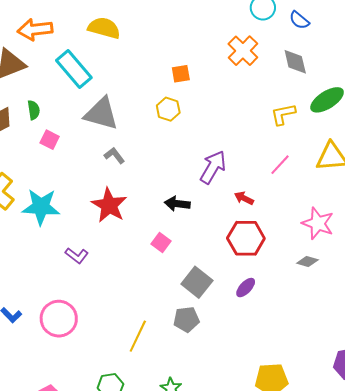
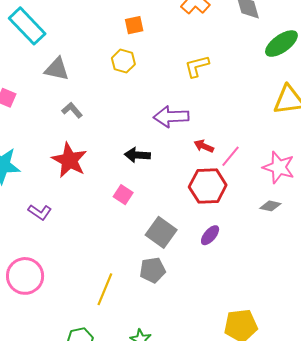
gray triangle: (101, 114) -> (57, 69), size x0.7
yellow L-shape: (283, 114) -> (197, 66), moved
pink line: (280, 165) -> (231, 156), moved
purple arrow: (213, 167) -> (171, 117), turned -120

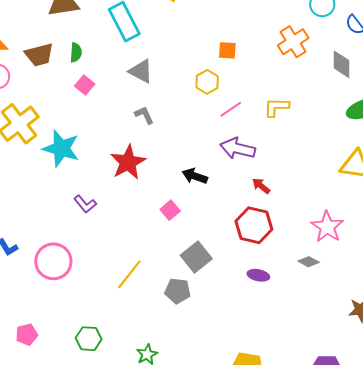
pink line: (231, 156) -> (231, 109), moved
purple ellipse: (210, 235) -> (258, 275), moved, turned 45
yellow line: (105, 289) -> (129, 274), moved

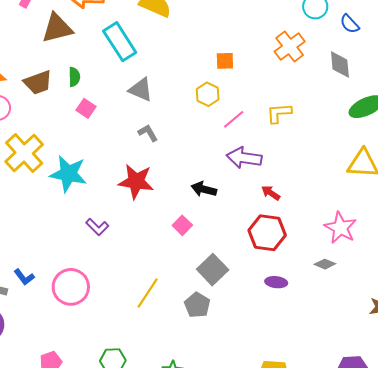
red star: (128, 162) -> (136, 181), turned -30
gray pentagon: (178, 291) -> (197, 305), turned 30

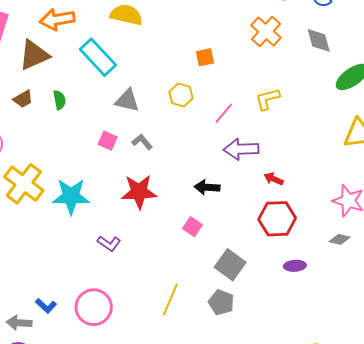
brown trapezoid: (38, 82) -> (23, 99), moved, size x0.7
yellow hexagon: (208, 94) -> (181, 95), moved
pink square: (86, 108) -> (108, 141), moved

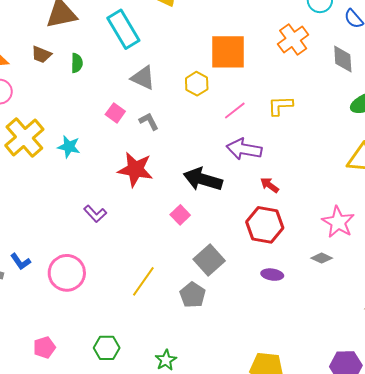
orange square: (205, 57) -> (228, 52), size x2.0
brown trapezoid: (23, 99) -> (41, 54), turned 40
black arrow: (207, 187) -> (203, 179), size x1.5
cyan star: (71, 196) -> (69, 147), moved, size x0.6

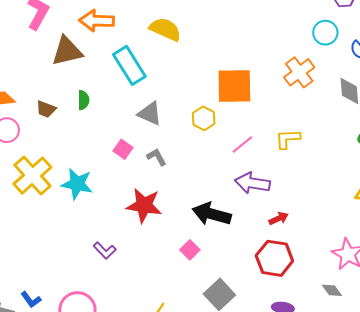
brown trapezoid: (41, 54) -> (46, 109), moved
cyan star: (69, 147) -> (77, 184), size x1.4
red arrow: (270, 185) -> (279, 218), turned 120
gray diamond: (322, 258) -> (332, 290), turned 30

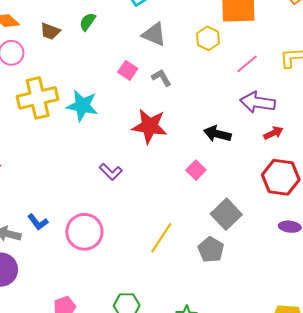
green semicircle: (83, 100) -> (88, 22), turned -144
yellow cross: (32, 176) -> (38, 98), turned 30
black arrow: (212, 214) -> (217, 134), size x0.7
red arrow: (279, 218) -> (273, 133), moved

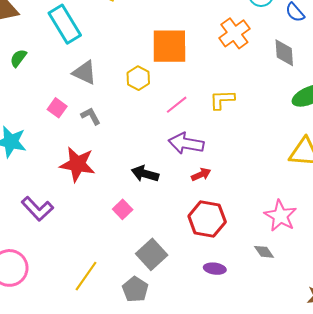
purple L-shape: (111, 172) -> (37, 209), size x1.4

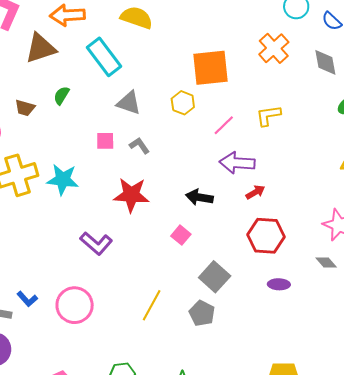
pink square: (57, 108) -> (105, 141), turned -30

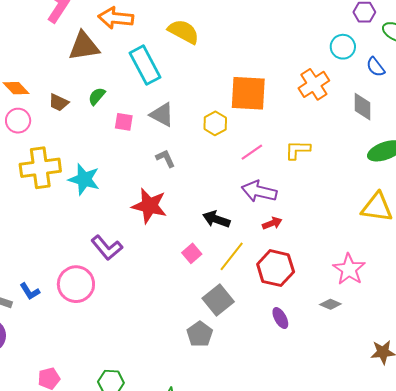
pink square: (105, 141) -> (124, 122), moved
gray diamond: (326, 262) -> (330, 304), turned -35
purple ellipse: (279, 284) -> (280, 318), turned 50
pink circle: (75, 305) -> (76, 284), moved
yellow line: (152, 305) -> (232, 256), moved

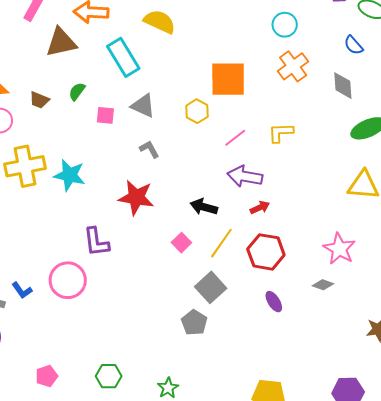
cyan circle: (343, 47) -> (285, 25), moved
purple L-shape: (107, 248) -> (96, 242), turned 36

